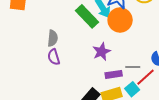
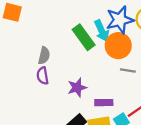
purple star: (102, 52) -> (77, 88), moved
gray line: (133, 67) -> (128, 70), moved

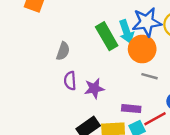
purple semicircle: (43, 76) -> (70, 81), moved
purple rectangle: (104, 103) -> (131, 109), moved

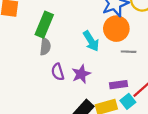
cyan arrow: (126, 32) -> (91, 41), moved
green rectangle: (107, 36) -> (44, 25), moved, turned 65

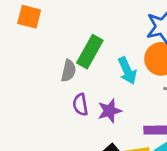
green rectangle: (44, 25) -> (90, 52), moved

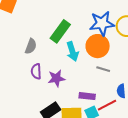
green rectangle: (90, 52) -> (60, 31), moved

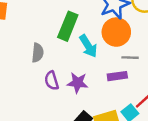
purple star: (56, 78) -> (78, 83), turned 30
purple rectangle: (87, 96) -> (117, 76), moved

